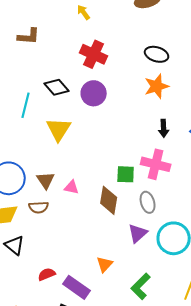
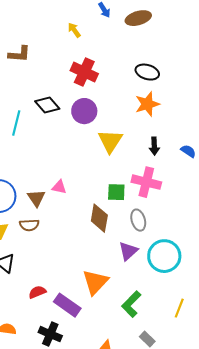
yellow triangle: (59, 129) -> (110, 141), moved
pink triangle: (72, 187) -> (59, 187), moved
orange triangle: (105, 264) -> (95, 282), size x1.6

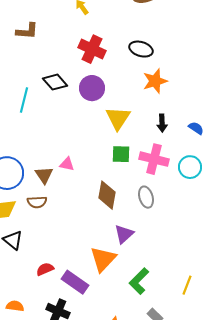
black ellipse: (147, 72) -> (141, 49), moved
green square: (116, 192) -> (121, 154), moved
purple triangle: (128, 251) -> (124, 234), moved
cyan circle: (164, 256) -> (190, 167), moved, size x0.7

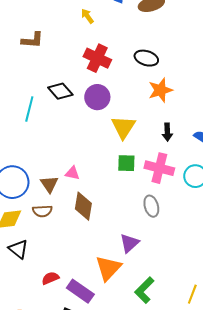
brown diamond: (107, 195) -> (83, 206), moved

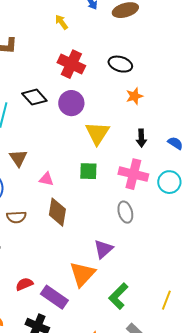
orange star: (160, 90) -> (134, 96), size x0.7
green square: (126, 163) -> (88, 171), moved
brown triangle: (49, 184) -> (18, 158), moved

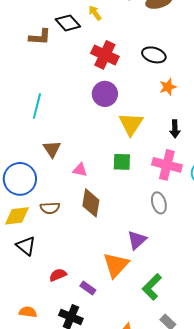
black diamond: (34, 97) -> (68, 23), moved
purple rectangle: (54, 297) -> (88, 288), size x0.6

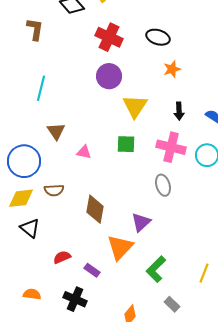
brown L-shape: (40, 37) -> (35, 29), moved, turned -85
brown diamond: (91, 203) -> (95, 209), moved

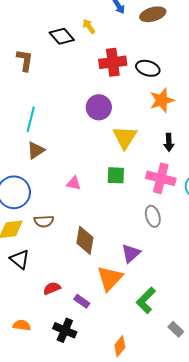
red cross: (109, 37) -> (113, 62), moved, turned -32
orange star: (172, 69) -> (162, 100), size x1.4
brown triangle: (56, 131) -> (36, 150), moved, turned 30
gray rectangle: (172, 304) -> (176, 329), moved

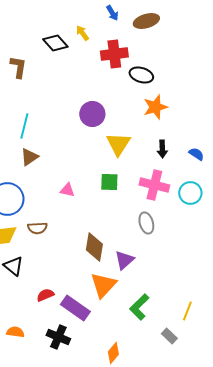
red cross: (113, 62) -> (114, 54), moved
brown diamond: (85, 240) -> (94, 247), moved
purple rectangle: (82, 301) -> (75, 308), size x1.8

